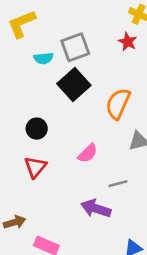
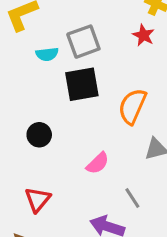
black square: (74, 84) -> (82, 84), turned 32
red triangle: (35, 167) -> (38, 200), moved
gray line: (118, 184) -> (132, 198), turned 72

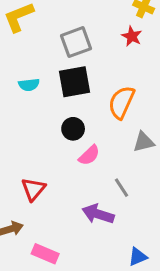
cyan semicircle: (47, 54) -> (29, 85), moved
black circle: (39, 135) -> (73, 129), moved

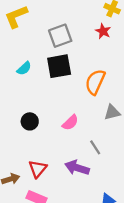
cyan semicircle: (29, 85) -> (24, 68), turned -35
black circle: (73, 129) -> (30, 121), moved
red triangle: (33, 189) -> (38, 169), moved

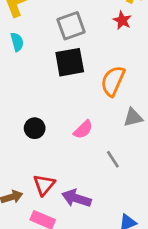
cyan semicircle: (24, 68) -> (17, 42), moved, turned -63
purple arrow: (77, 168) -> (76, 198), moved

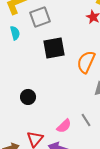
gray square: (71, 26) -> (40, 17), moved
pink semicircle: (83, 130) -> (64, 126), moved

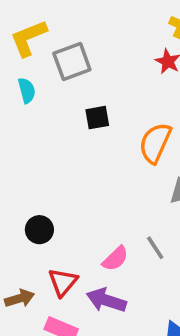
black square: (54, 48) -> (97, 118), size x0.6
black circle: (28, 97) -> (39, 230), moved

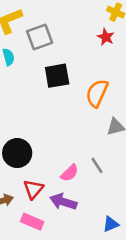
black square: (97, 118) -> (57, 76), size x1.5
black circle: (39, 230) -> (17, 153), size x1.5

